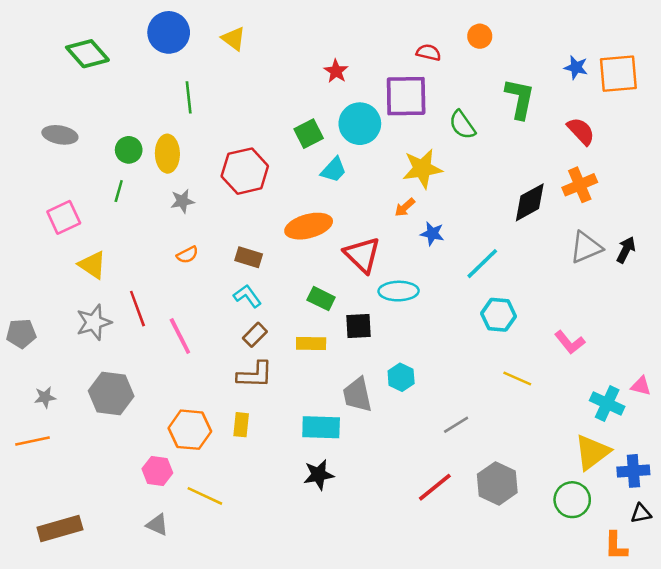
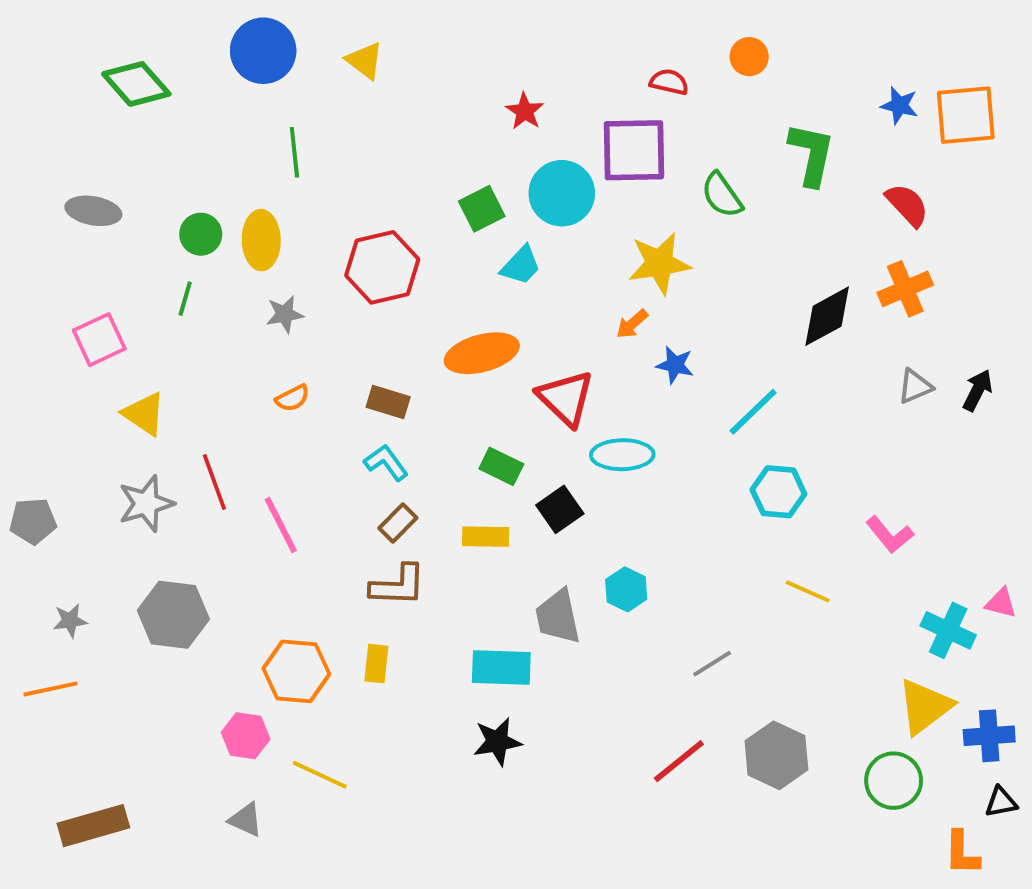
gray triangle: (586, 247) -> (915, 386), size x0.7
black square: (359, 326) -> (560, 509), turned -32

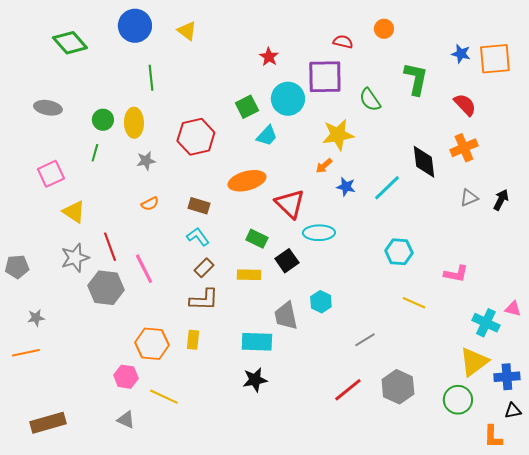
black diamond: (827, 316) -> (424, 162), turned -68
cyan line: (753, 412) -> (387, 188), moved
pink L-shape: (890, 535) -> (456, 274), turned -40
gray hexagon: (173, 615) -> (106, 288), moved

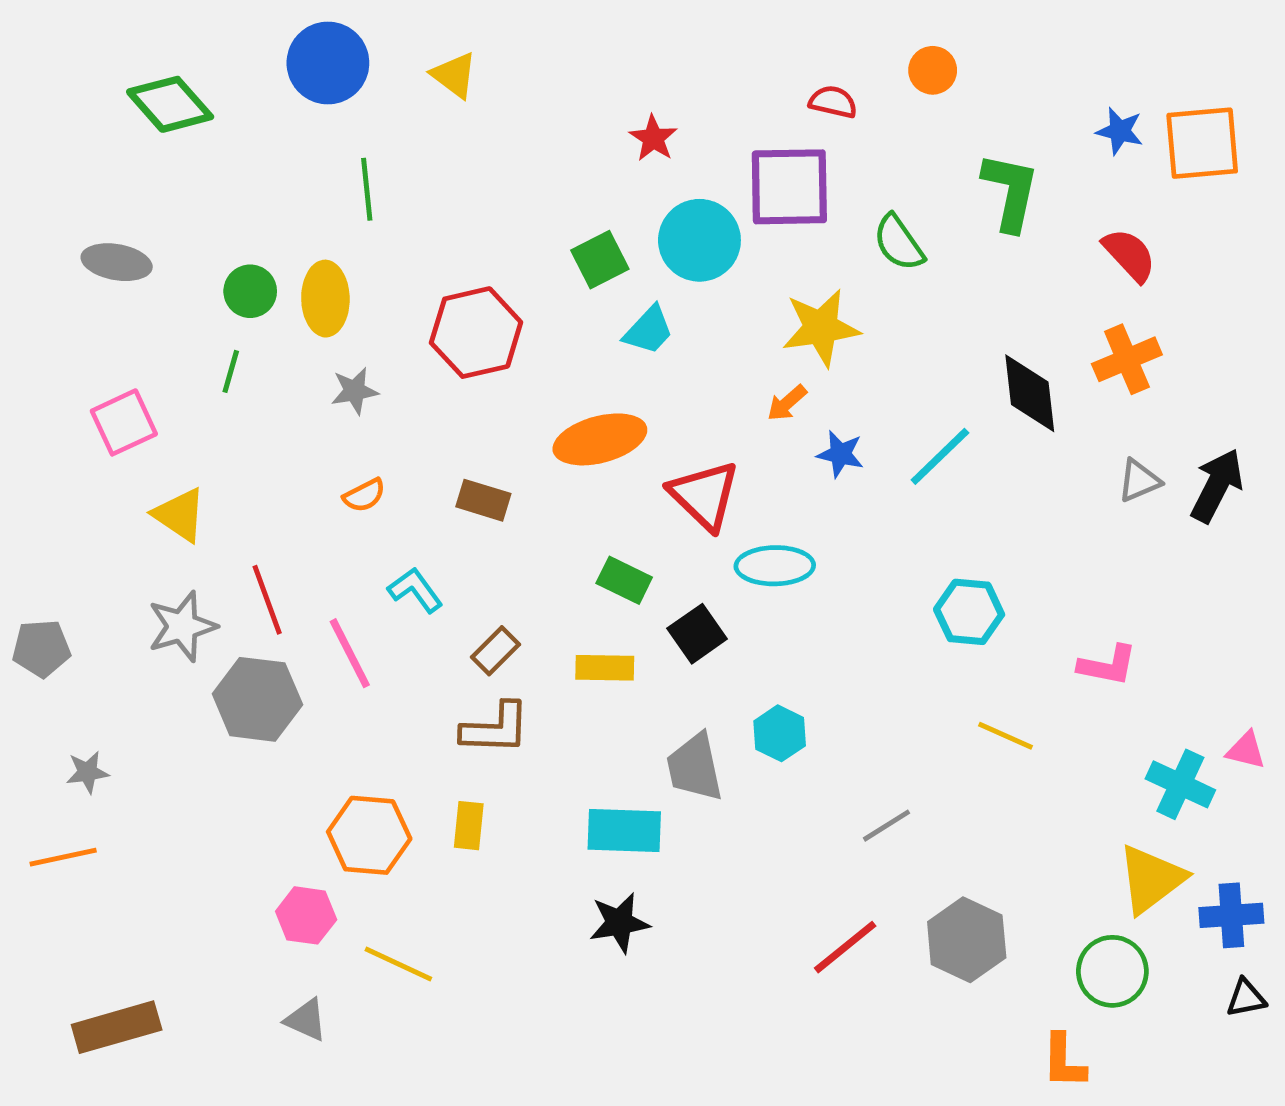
black arrow: (501, 200) -> (1217, 486), size x1.4
cyan L-shape: (198, 237) -> (415, 590), moved
orange L-shape: (493, 437) -> (1064, 1061), moved

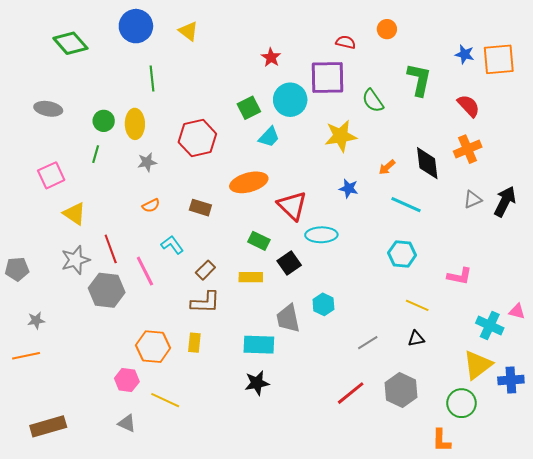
orange arrow: (787, 403) -> (387, 167), moved
cyan line: (940, 456) -> (406, 205), moved, turned 68
black triangle: (1246, 998) -> (416, 339), moved

